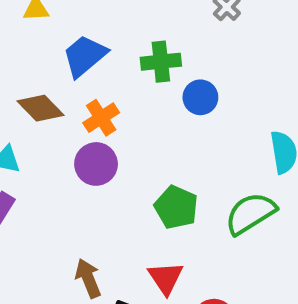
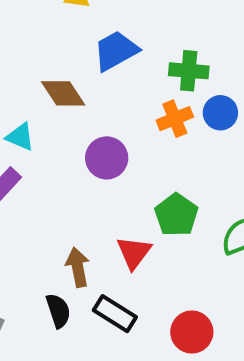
orange cross: (101, 118) -> (175, 119), moved
red triangle: (166, 278) -> (134, 252), moved

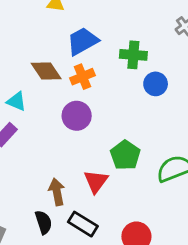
orange cross: (175, 119) -> (82, 77), moved

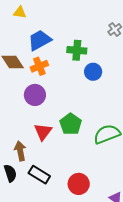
red triangle: (96, 181) -> (43, 132), moved

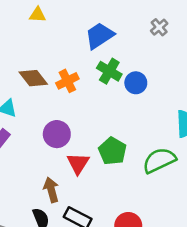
blue trapezoid: (40, 40) -> (99, 36), moved
green cross: (77, 50) -> (109, 71), moved, turned 30
purple circle: (35, 95) -> (57, 134), moved

